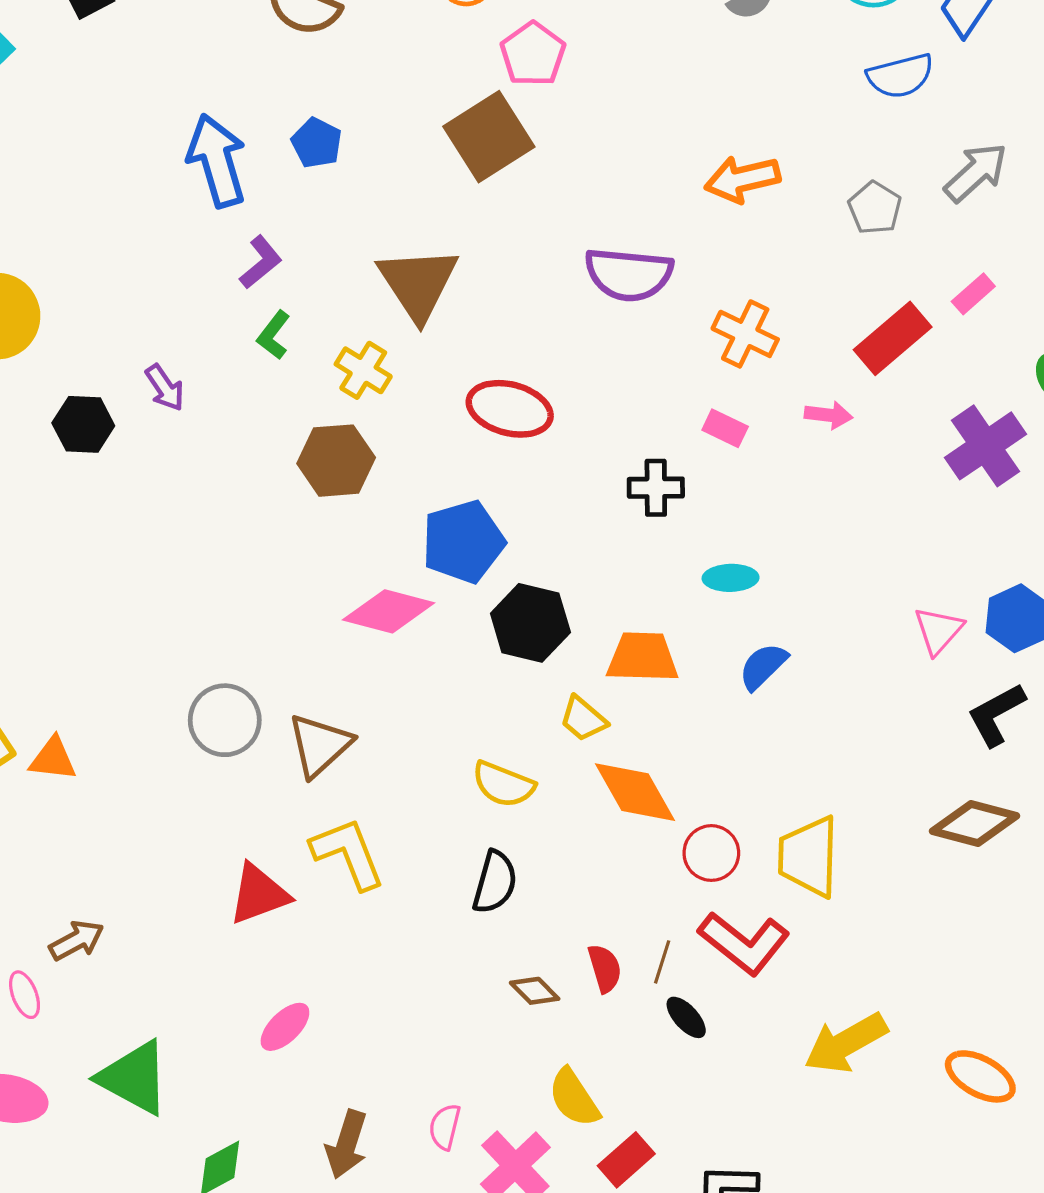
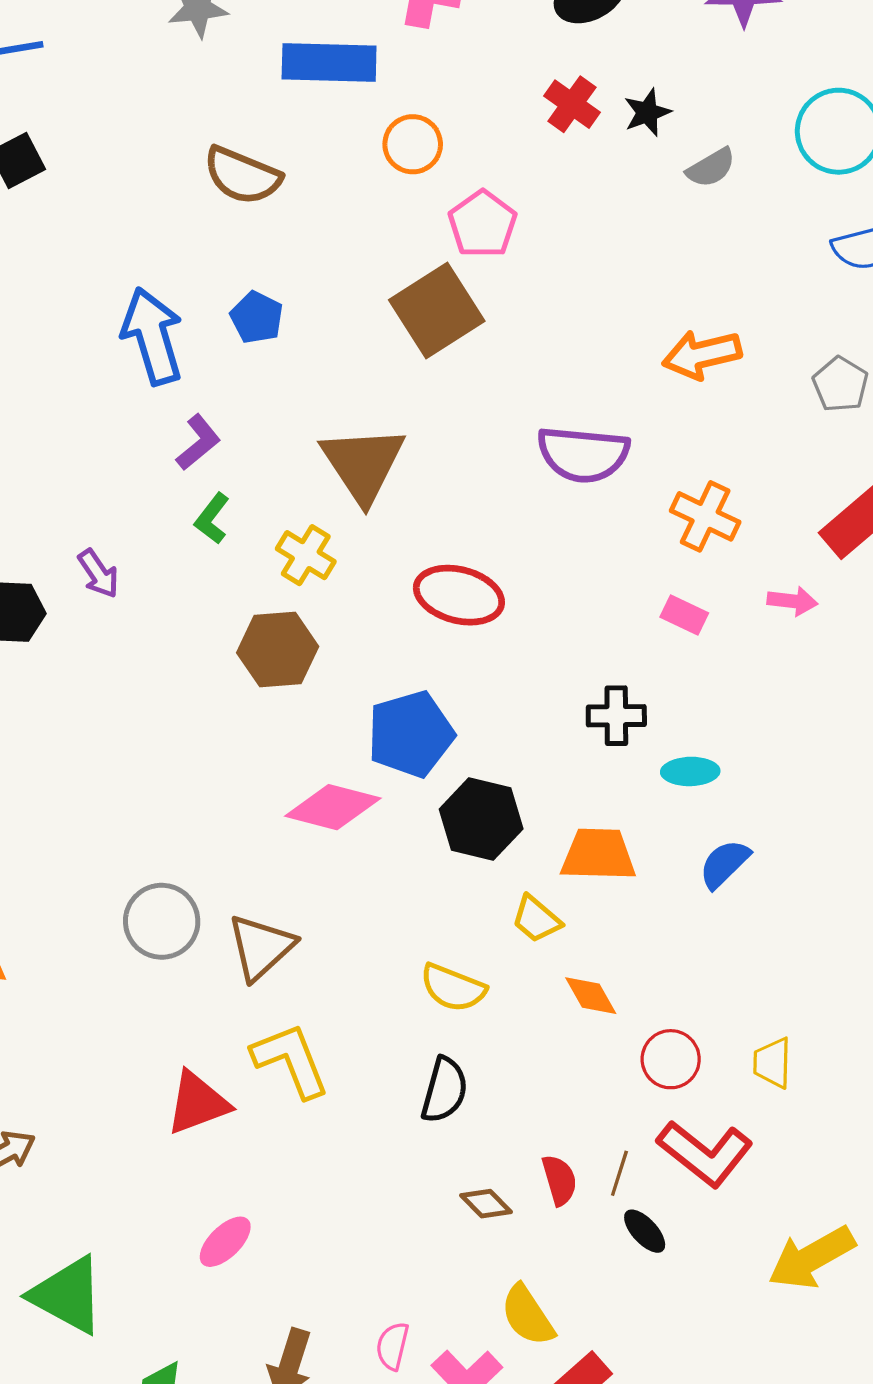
black cross: (656, 488) -> (616, 716), moved
orange diamond: (635, 792) -> (591, 996), size x0.6
yellow trapezoid: (809, 857) -> (772, 1063), size x0.6

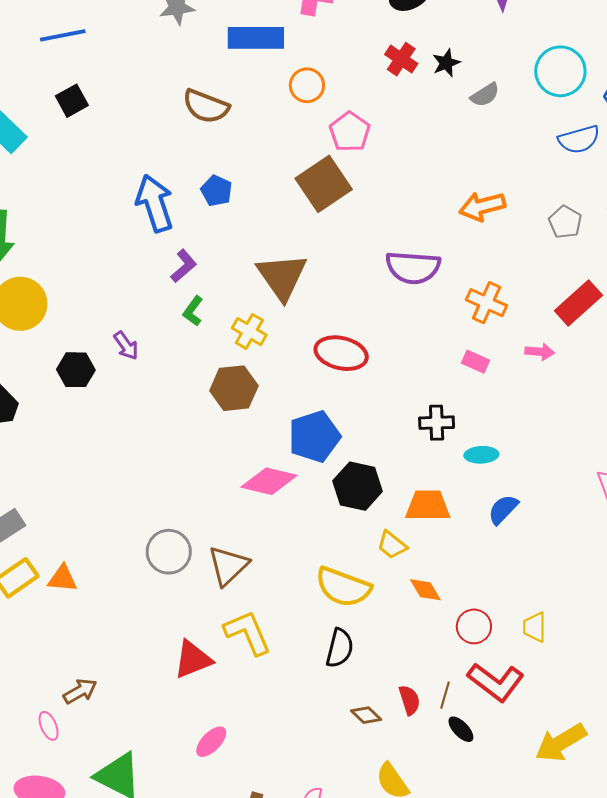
yellow semicircle: (453, 988) -> (343, 587), size x1.4

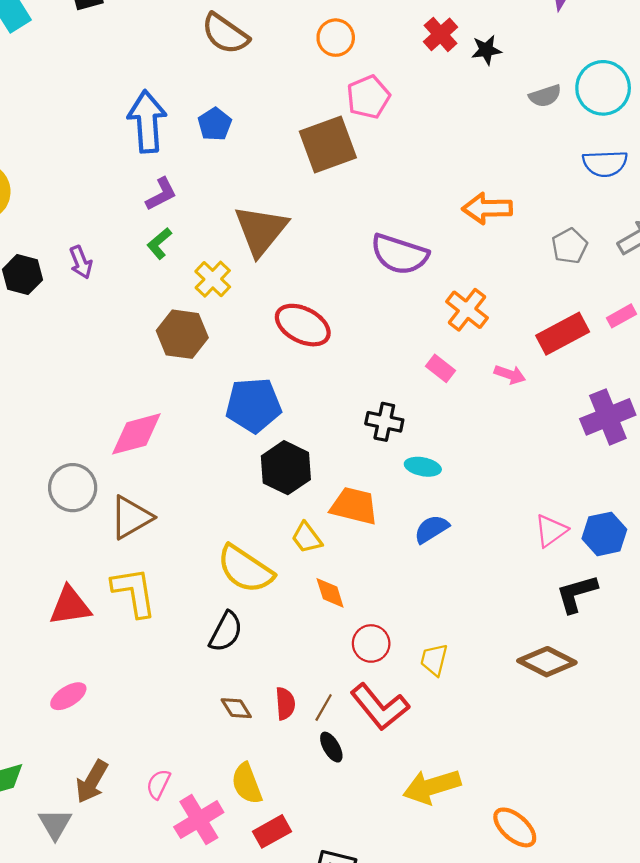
gray semicircle: (485, 95) -> (545, 96), moved
pink diamond: (269, 481) -> (136, 434), moved, turned -42

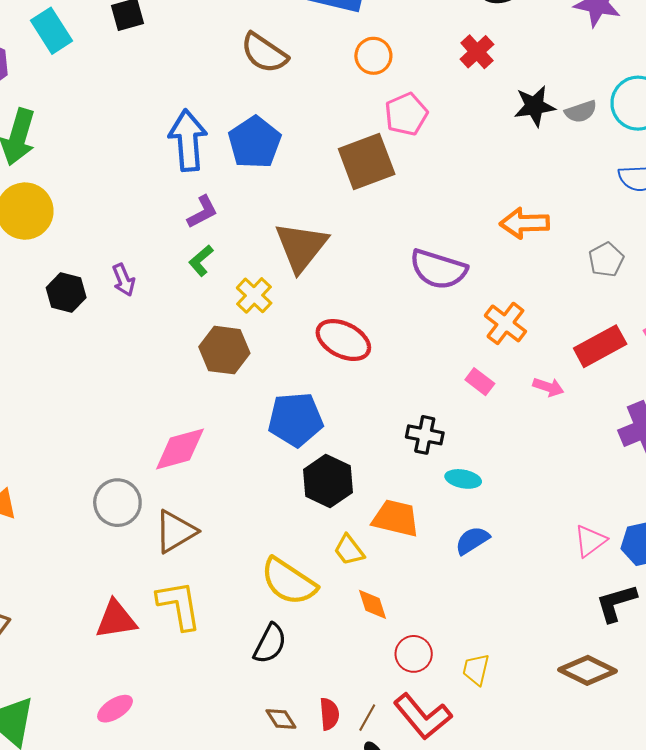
black star: (486, 50) -> (535, 106), moved, size x1.4
blue pentagon: (215, 124) -> (255, 142), size x1.6

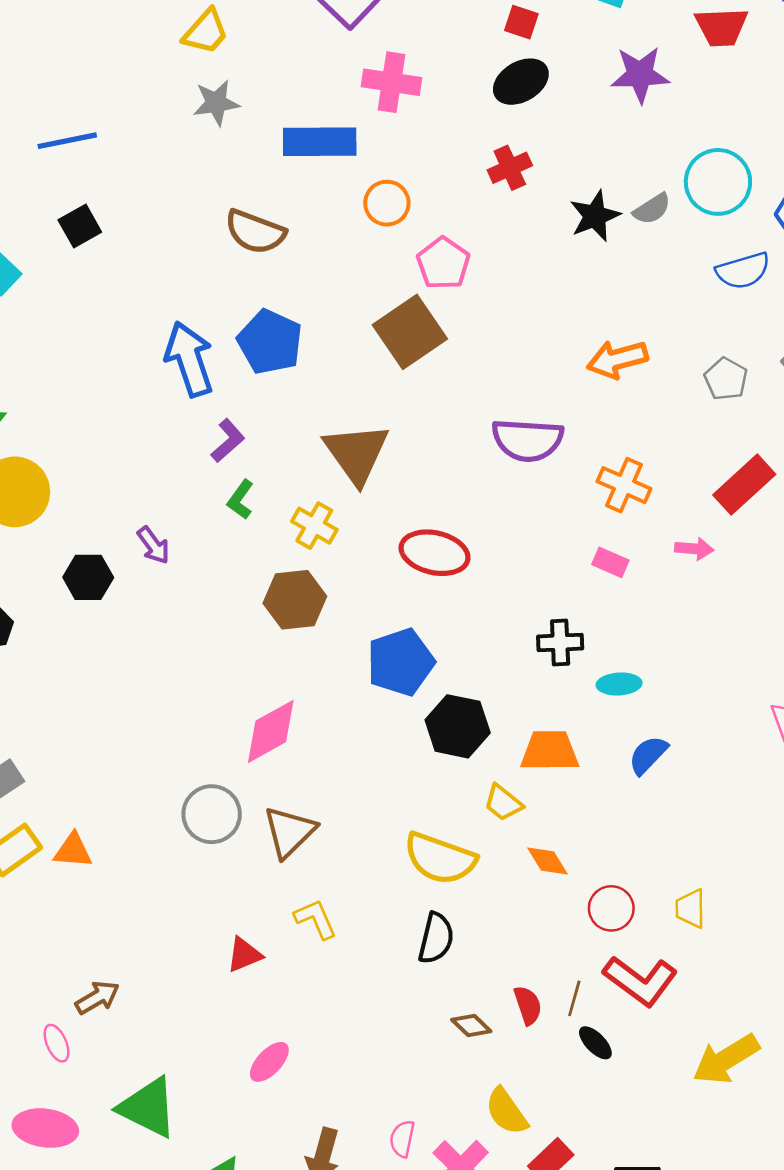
red cross: (477, 52) -> (510, 168), turned 32
yellow L-shape: (179, 605) -> (316, 919), size x0.7
red triangle: (116, 619) -> (244, 955), size x0.7

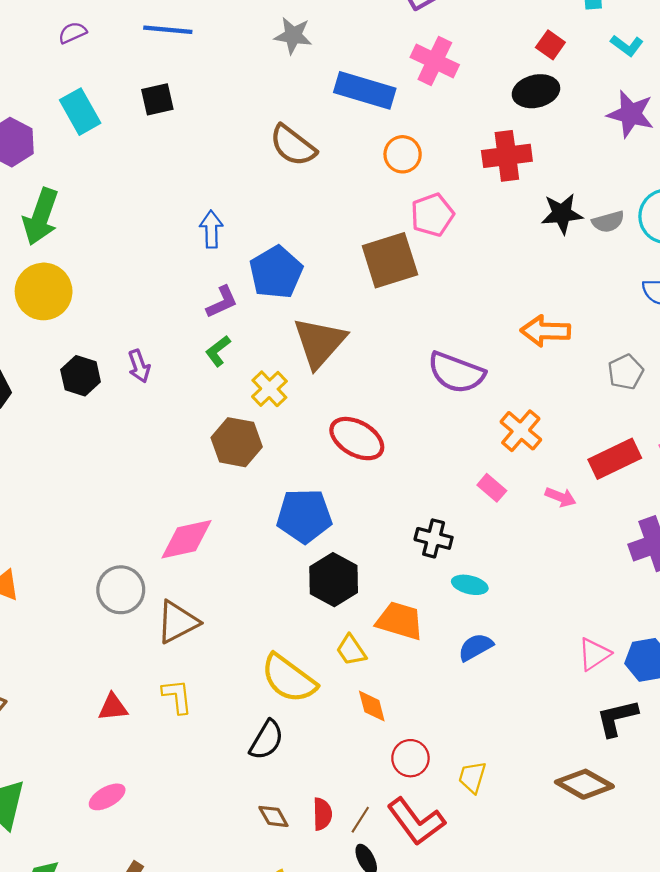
red cross: (510, 168) -> (507, 156), size x1.4
blue pentagon: (270, 342) -> (276, 272), moved
blue arrow: (189, 359) -> (211, 229), size x0.6

